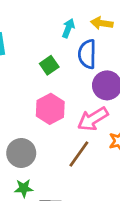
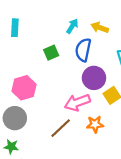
pink hexagon: (50, 109) -> (24, 88), moved

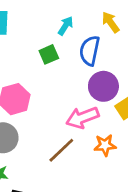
cyan arrow: (72, 26) -> (66, 26), moved
yellow arrow: (100, 27) -> (111, 22), turned 35

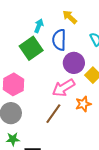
green square: (49, 54) -> (31, 48), size x1.6

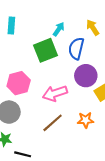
pink arrow: (64, 88) -> (55, 93), moved

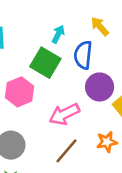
green square: (45, 50) -> (45, 63), turned -30
pink hexagon: (19, 83) -> (20, 92), moved

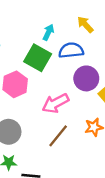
blue semicircle: (83, 55) -> (71, 50), turned 80

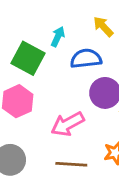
green square: (38, 58) -> (28, 58), moved
brown line: (58, 136) -> (71, 164), turned 55

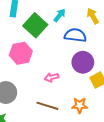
pink arrow: (68, 124) -> (52, 77), size x0.6

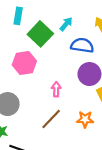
pink arrow: (52, 77) -> (56, 89), turned 104
brown line: (47, 106) -> (51, 119), turned -65

